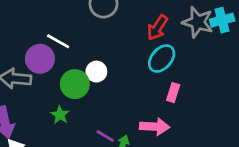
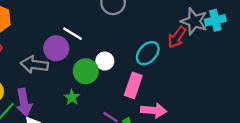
red arrow: (157, 28) -> (177, 37), moved
cyan ellipse: (162, 59) -> (148, 53), moved
pink rectangle: (173, 93) -> (133, 85), moved, size x1.5

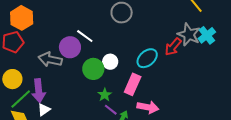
cyan cross: (215, 20) -> (207, 35), turned -30
green star: (72, 97) -> (105, 95), moved

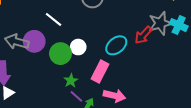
gray star: (189, 35) -> (160, 23), turned 30
cyan cross: (207, 35) -> (179, 25), turned -30
purple circle: (70, 47) -> (34, 41), moved

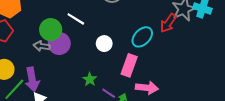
gray arrow: (17, 42) -> (42, 46), size x0.7
green circle: (60, 54) -> (51, 30), moved
green star: (71, 81) -> (90, 79), moved

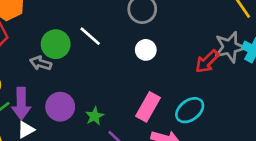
cyan ellipse: (142, 37) -> (190, 110), moved
purple circle: (59, 43) -> (60, 107), moved
white circle: (104, 44) -> (146, 50), moved

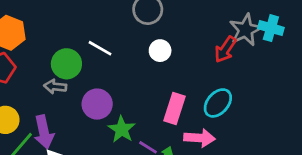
purple circle: (60, 107) -> (97, 104), moved
green star: (95, 116) -> (122, 129), size x1.4

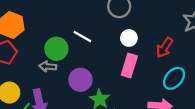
red arrow: (225, 49) -> (164, 48), moved
pink rectangle: (174, 108) -> (129, 66), moved

